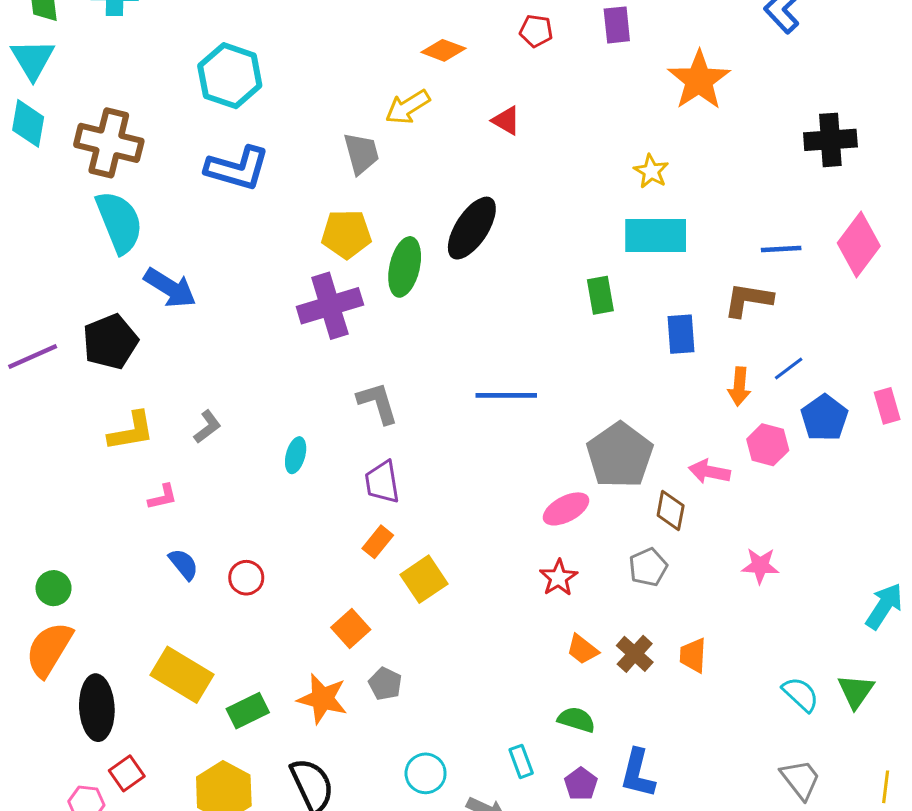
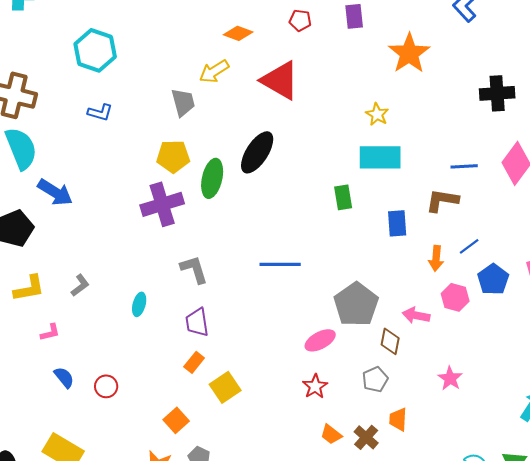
red triangle: (506, 121) -> (280, 80), size x2.0
blue L-shape: (237, 168) -> (100, 112), size x0.6
pink star: (760, 566) -> (450, 378), turned 30
orange trapezoid: (693, 655) -> (398, 419), moved

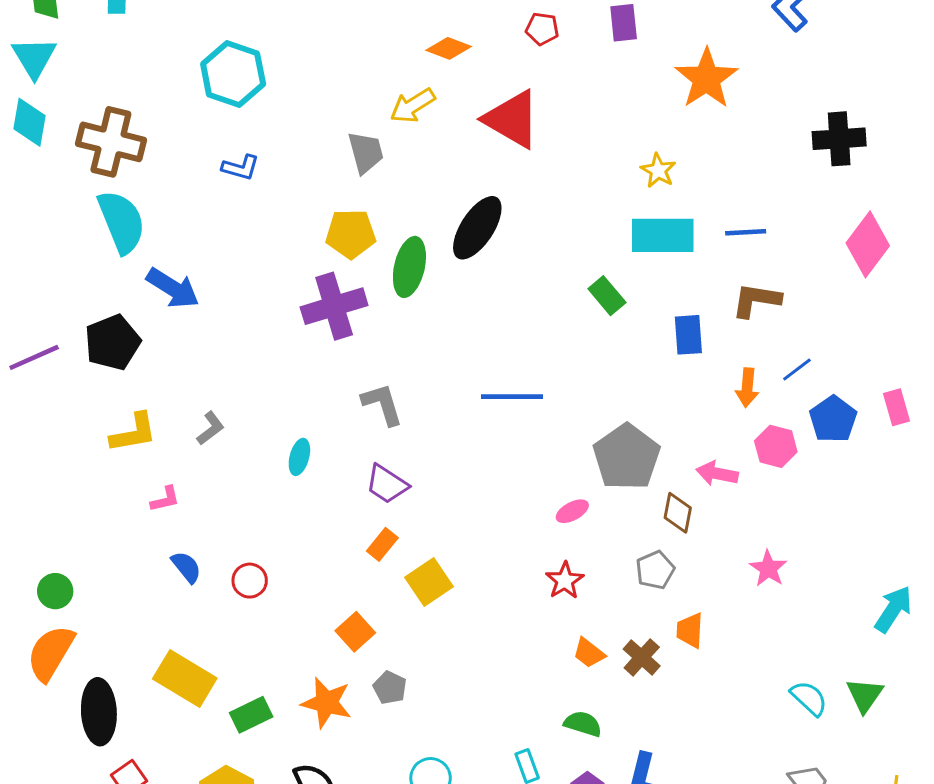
blue line: (464, 166) -> (746, 232), moved
green rectangle: (343, 197) -> (607, 296), turned -30
purple trapezoid: (197, 322) -> (387, 484), turned -48
pink ellipse: (320, 340) -> (572, 511), size x0.7

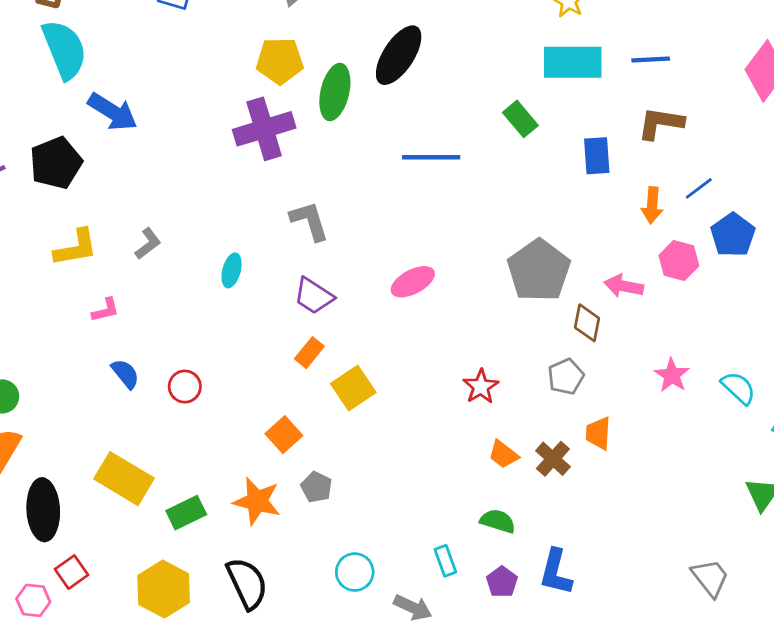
blue line: (512, 397) -> (431, 157), moved
pink ellipse: (572, 511) -> (413, 282), moved, size x1.4
cyan semicircle: (809, 698) -> (738, 388), moved

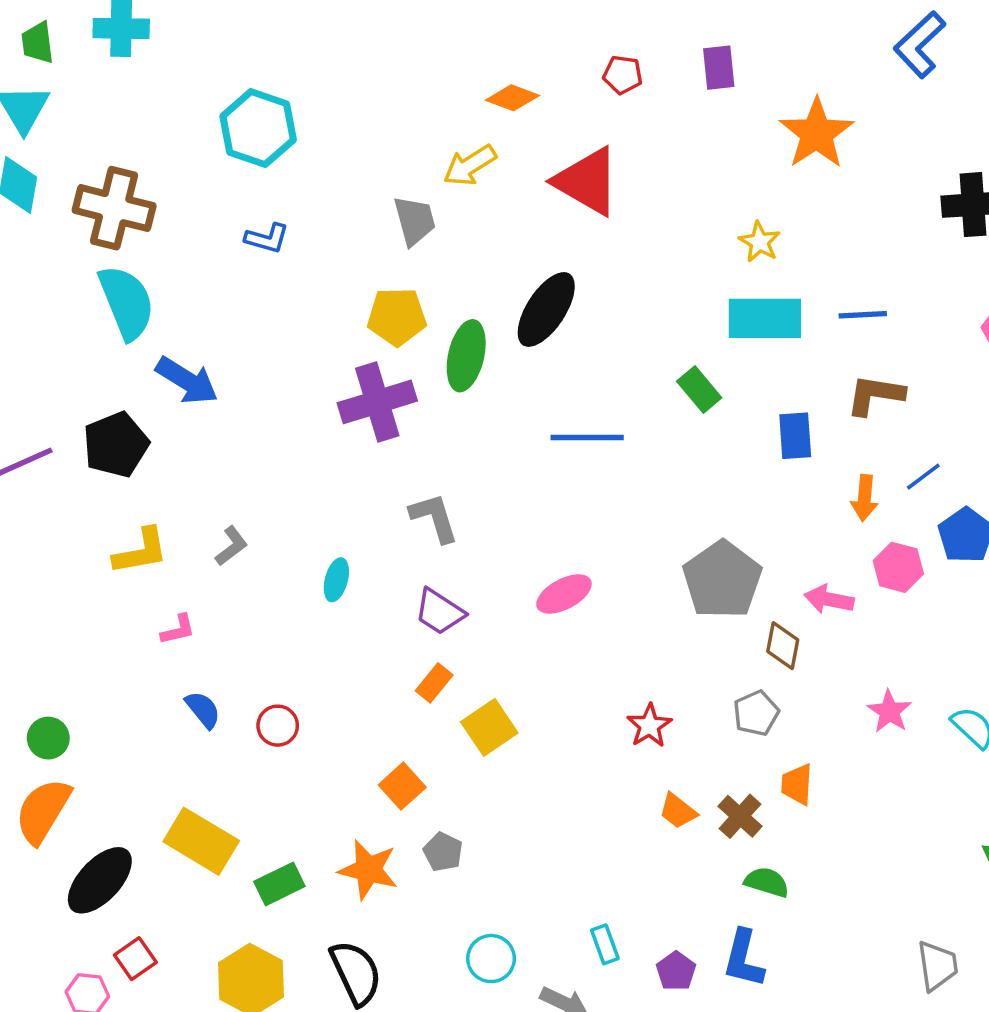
black ellipse: (43, 510) -> (100, 880), turned 46
green semicircle: (498, 521) -> (767, 882), moved
gray trapezoid: (710, 578) -> (937, 966), turned 30

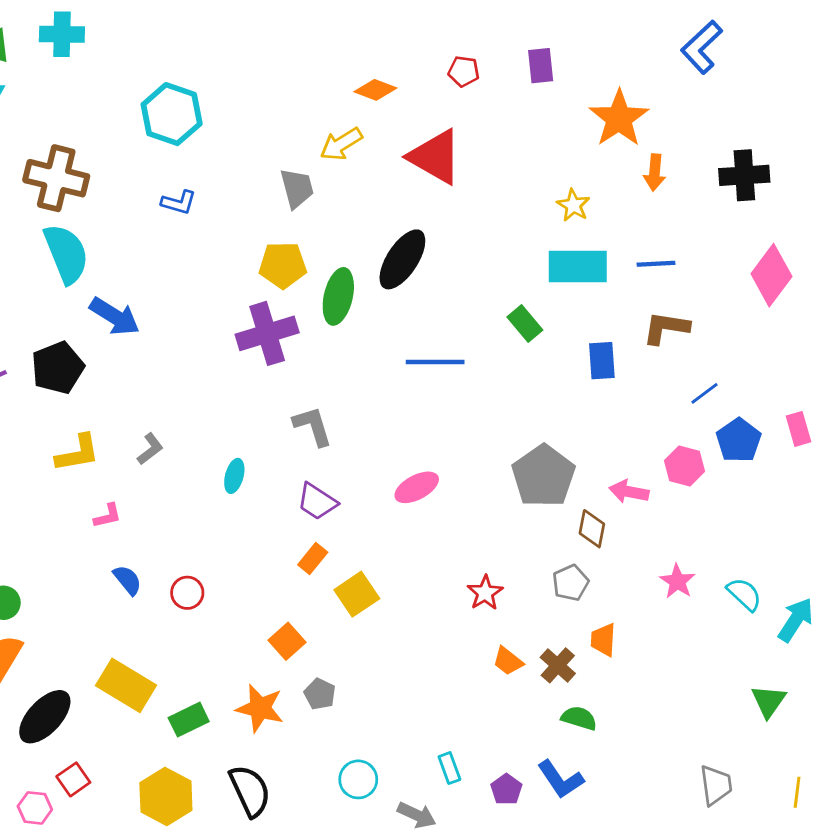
orange arrow: (865, 498) -> (655, 172), moved
blue L-shape: (744, 959) -> (561, 779), turned -48

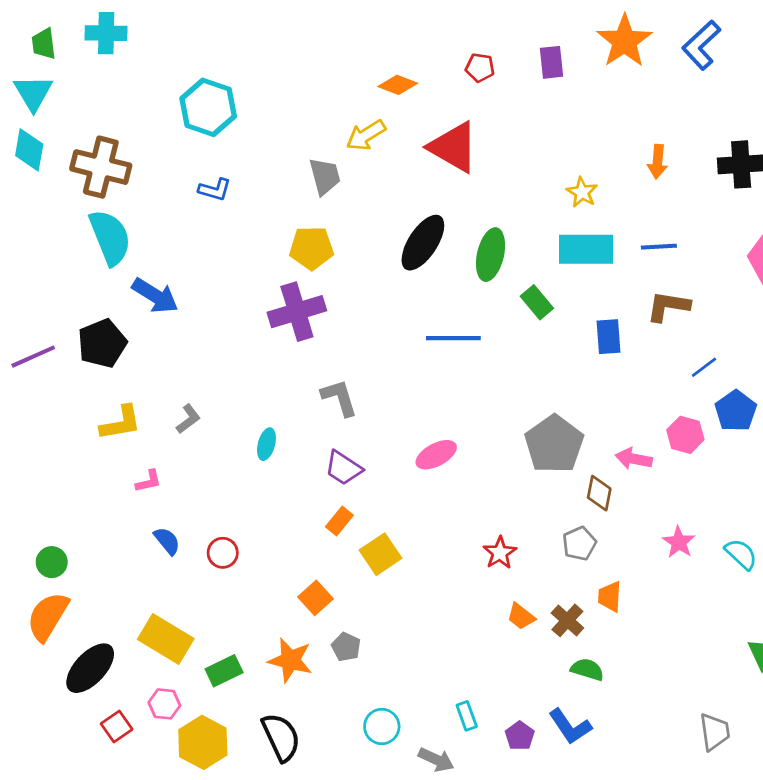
orange star: (619, 118) -> (624, 41), moved
green ellipse: (338, 296) -> (491, 255), moved
pink hexagon: (35, 808) -> (164, 704), moved

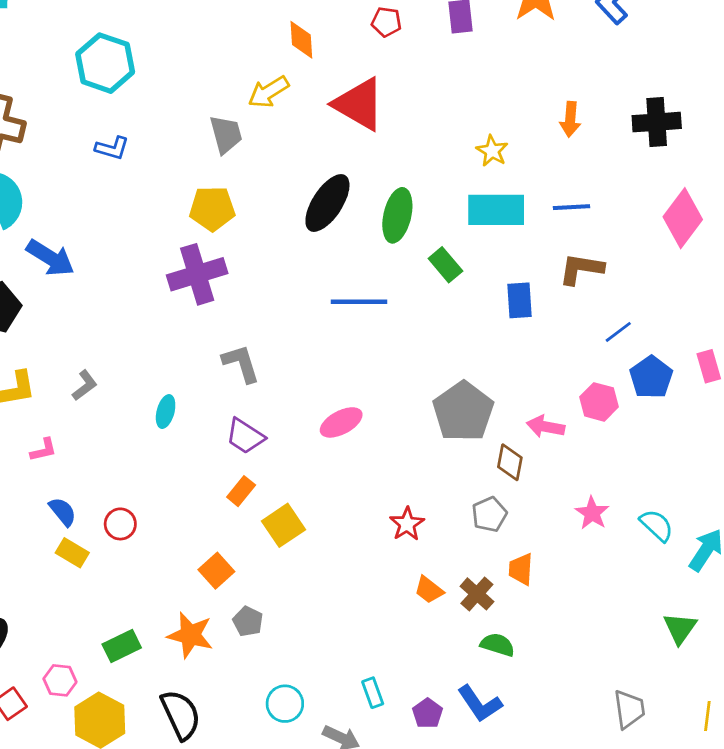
orange diamond: (398, 85) -> (301, 40), turned 66
yellow rectangle: (166, 639) -> (72, 553), moved, size x0.6

